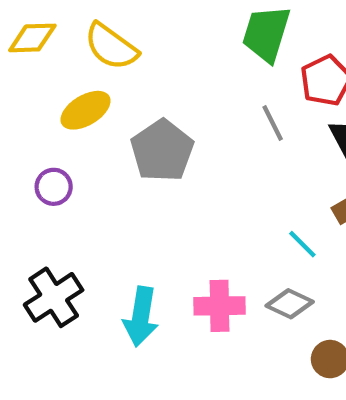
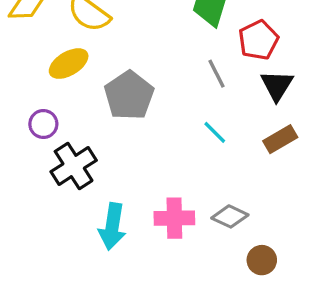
cyan line: (302, 244) -> (215, 132), moved
black cross: (54, 297) -> (74, 166), moved

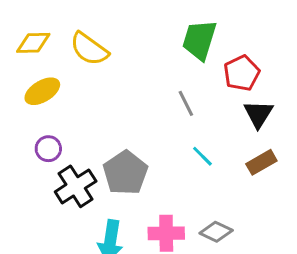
yellow ellipse: (69, 64) -> (42, 91), moved
gray line: (216, 74) -> (186, 103), moved
gray pentagon: (129, 95) -> (125, 173), moved

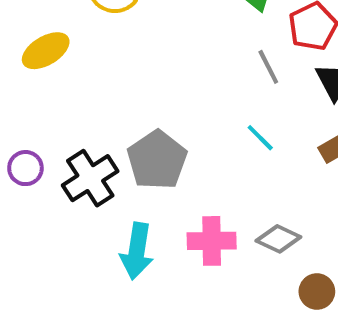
gray line: (186, 103) -> (268, 67), moved
purple circle: (48, 149) -> (25, 168), moved

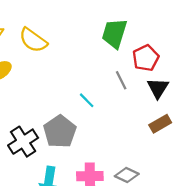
cyan line: (260, 138) -> (87, 100), moved

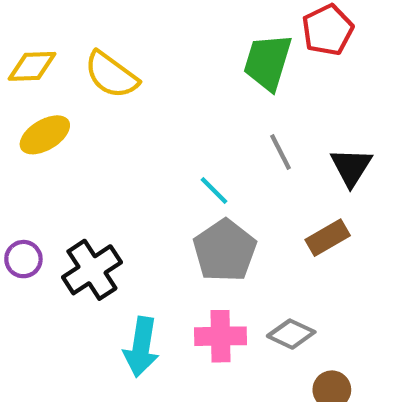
red pentagon: (146, 58) -> (328, 30), moved
brown rectangle: (160, 124) -> (328, 238), moved
gray pentagon: (60, 132) -> (225, 251), moved

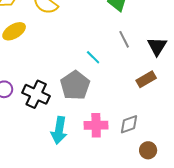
gray pentagon: (225, 251) -> (75, 85), moved
black cross: (92, 270) -> (36, 94), turned -32
gray diamond: (291, 334) -> (129, 124), turned -45

